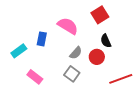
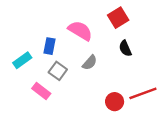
red circle: (97, 57) -> (115, 102), moved
gray square: (72, 74) -> (58, 71), moved

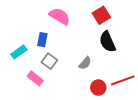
pink semicircle: (80, 31) -> (60, 16), moved
black semicircle: (125, 48) -> (107, 42), size x1.5
gray semicircle: (90, 63) -> (85, 63), moved

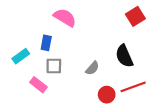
red square: (101, 15) -> (135, 16), moved
black semicircle: (107, 42) -> (124, 56), moved
gray square: (49, 61) -> (54, 66), turned -35

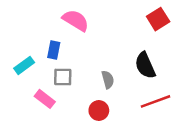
gray semicircle: (92, 68) -> (108, 80), turned -56
red circle: (107, 95) -> (99, 110), moved

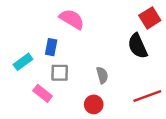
black semicircle: (145, 65) -> (138, 46), moved

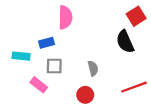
pink semicircle: (72, 19) -> (65, 17), turned 60
blue rectangle: (51, 47) -> (46, 43), turned 64
cyan rectangle: (23, 62) -> (21, 56), turned 42

